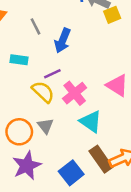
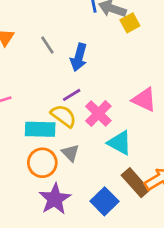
cyan rectangle: (19, 60) -> (40, 129), moved, size x1.5

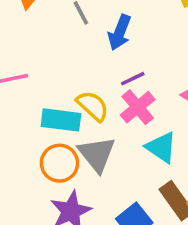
purple line: (72, 95) -> (133, 79), moved
gray triangle: (70, 153) -> (97, 154), size x1.6

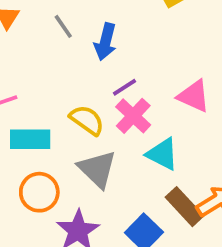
cyan rectangle: (61, 120) -> (30, 139), moved
orange circle: (59, 163) -> (39, 192), moved

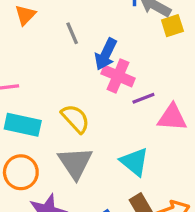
purple line: (125, 87) -> (143, 98), moved
pink triangle: (194, 96) -> (172, 117), turned -32
pink cross: (133, 116) -> (118, 76), moved, turned -32

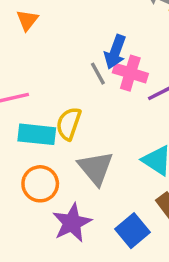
gray line: (72, 33) -> (98, 74), moved
yellow semicircle: (75, 119) -> (69, 124), moved, turned -112

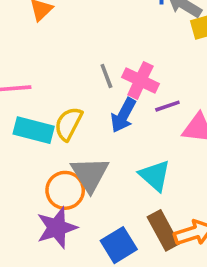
blue arrow: (115, 52) -> (123, 115), moved
orange circle: (40, 184) -> (65, 190), moved

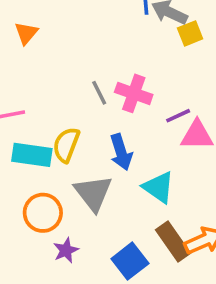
purple line: (167, 106) -> (178, 116), moved
blue arrow: (123, 115) -> (121, 152), moved, turned -40
orange circle: (65, 190) -> (43, 213), moved
purple star: (57, 228) -> (66, 250), size x0.6

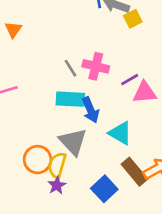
yellow semicircle: (66, 145) -> (57, 165), moved
cyan rectangle: (32, 155) -> (70, 99), moved

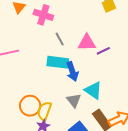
pink cross: (96, 66) -> (43, 15), moved
pink triangle: (145, 92) -> (87, 43), moved
gray triangle: (73, 142) -> (74, 100), moved, size x0.7

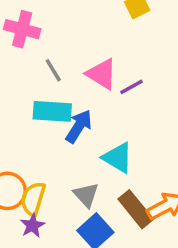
pink triangle: (87, 43) -> (102, 74), turned 36
blue arrow: (72, 71) -> (79, 126), turned -126
gray triangle: (74, 100) -> (86, 195), moved

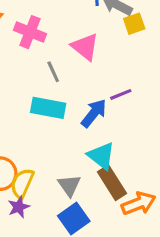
pink triangle: (102, 74) -> (85, 47), moved
blue arrow: (79, 126) -> (94, 113), moved
brown rectangle: (136, 209) -> (112, 183), moved

